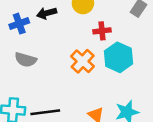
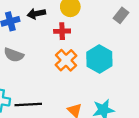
red cross: (102, 31) -> (62, 31), moved

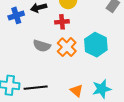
gray semicircle: (14, 55) -> (42, 46), moved

